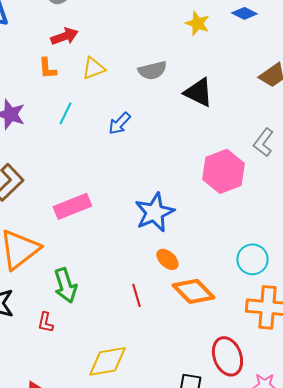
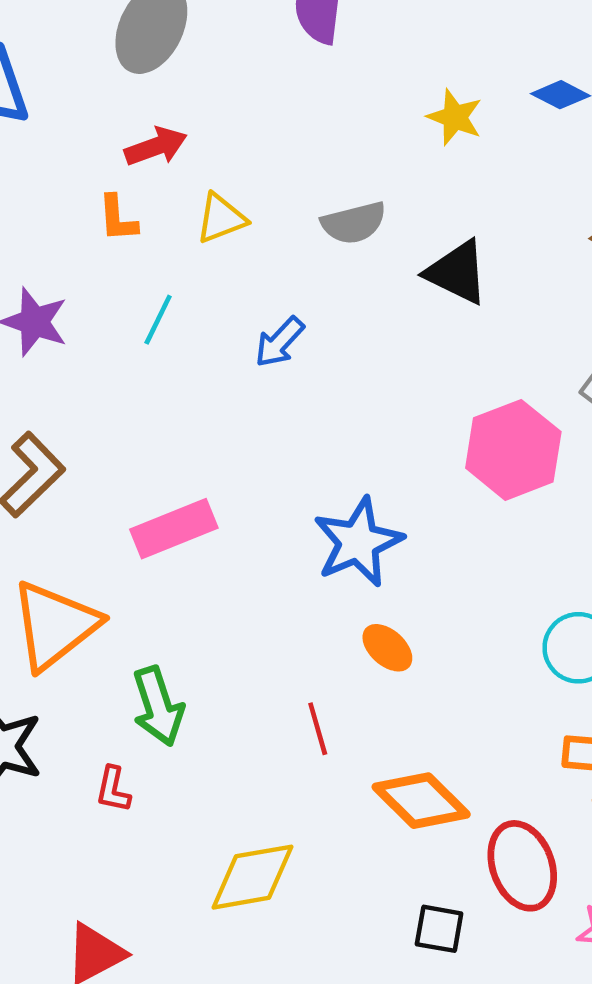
orange diamond: (193, 291) -> (421, 801), moved

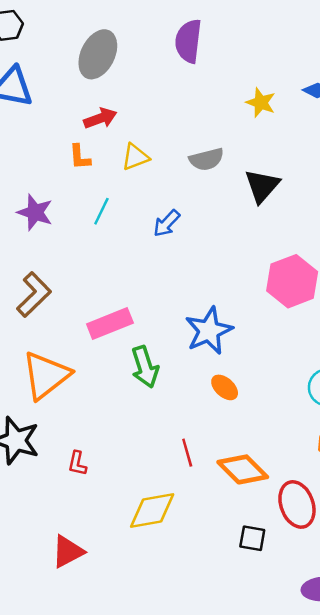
black triangle: (457, 272) -> (262, 186), turned 45
green arrow: (158, 706) -> (145, 367), moved
red line: (318, 729) -> (187, 453), moved

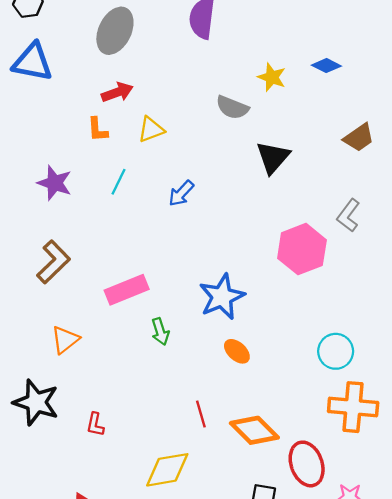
gray semicircle: (206, 159) -> (232, 107), moved, turned 36
green arrow: (145, 367) -> (160, 332), size x0.7
orange triangle: (46, 375) -> (65, 340), size x0.6

